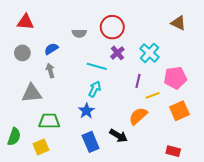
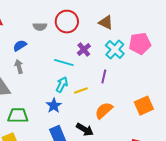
brown triangle: (178, 23) -> (106, 23), moved
red circle: (112, 27) -> (67, 22), moved
gray semicircle: (79, 33) -> (40, 27), moved
pink pentagon: (175, 78) -> (140, 44), moved
yellow line: (153, 95) -> (81, 91), moved

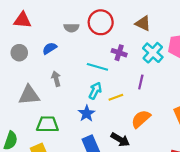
purple cross: (84, 50) -> (119, 53), turned -32
gray arrow: (19, 67) -> (56, 79), moved

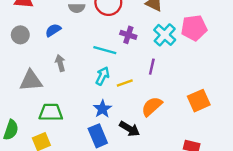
blue star: (87, 113) -> (102, 109), moved

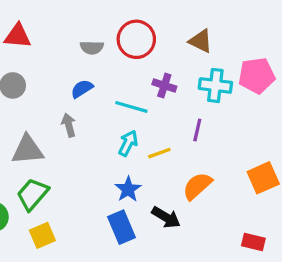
blue semicircle: (53, 30) -> (82, 89), moved
cyan cross: (165, 35) -> (215, 85), turned -35
green trapezoid: (51, 112) -> (32, 194), moved, turned -50

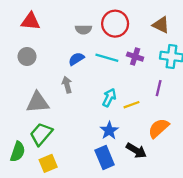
cyan line: (131, 107) -> (107, 58), moved

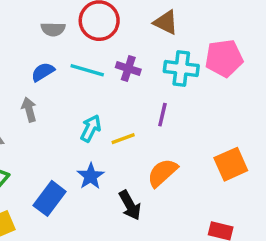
black arrow: (136, 150) -> (130, 205), turned 30
blue rectangle: (105, 158) -> (50, 198), moved, turned 60

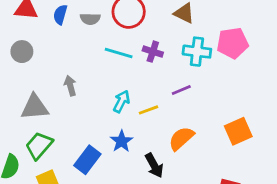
blue semicircle: (43, 72) -> (60, 15), moved, turned -42
purple line: (162, 115) -> (181, 90), turned 54

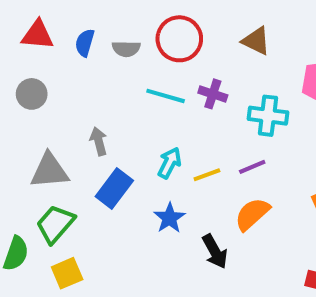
cyan cross: (197, 52) -> (268, 116), moved
purple line: (181, 90) -> (252, 167), moved
blue rectangle: (87, 160) -> (114, 188), moved

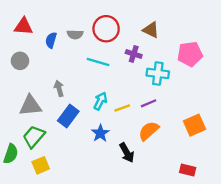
blue semicircle: (85, 43) -> (51, 40), moved
purple cross: (213, 94) -> (134, 54), moved

